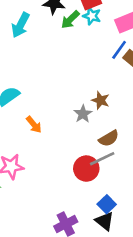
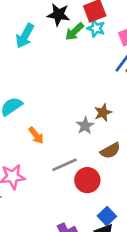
brown star: (101, 100) -> (103, 113), turned 30
gray line: (102, 159) -> (65, 165), moved

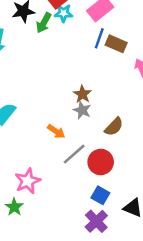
brown star: (103, 113) -> (82, 94), moved
orange arrow: (36, 135) -> (56, 131), moved
blue square: (107, 216) -> (100, 195), moved

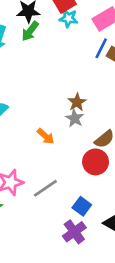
green arrow: (44, 23) -> (30, 31), moved
gray line: (74, 154) -> (45, 188), moved
red circle: (101, 162) -> (96, 162), moved

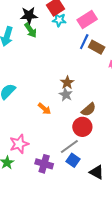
green arrow: (30, 31) -> (31, 30), turned -70
gray line: (45, 188) -> (69, 147), moved
purple cross: (74, 232) -> (44, 164), moved, turned -36

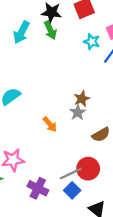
cyan star: (59, 20) -> (92, 42), moved
red circle: (82, 127) -> (88, 169), moved

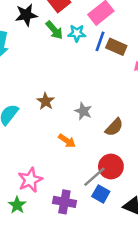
green arrow: (50, 30) -> (54, 30), moved
brown star: (82, 99) -> (46, 101), moved
orange arrow: (50, 124) -> (67, 141), moved

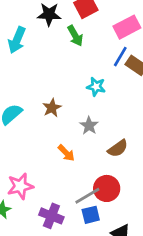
cyan star: (77, 33) -> (96, 87), moved
blue square: (101, 194) -> (91, 215), turned 36

